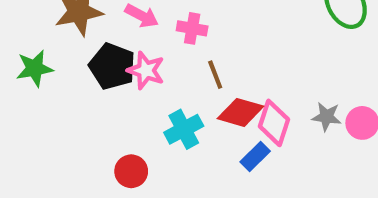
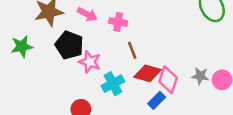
pink star: (146, 70) -> (90, 62), moved

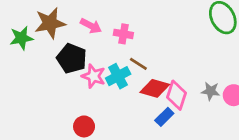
green star: (22, 46) -> (21, 38), moved
brown line: (132, 50) -> (138, 64), turned -36
cyan cross: (113, 84) -> (118, 76), moved

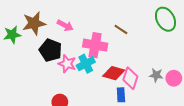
pink cross: (123, 34) -> (95, 45), moved, size x1.6
brown line: (138, 64) -> (121, 30), moved
blue rectangle: (164, 117) -> (121, 95), turned -48

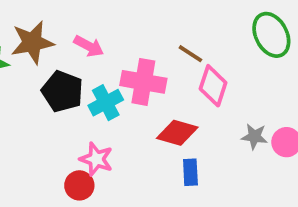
pink star: (67, 64) -> (96, 159), moved
cyan cross: (86, 64) -> (106, 103), moved
pink diamond: (130, 78) -> (213, 86), moved

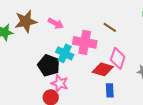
pink diamond: (213, 86) -> (118, 58), moved
black pentagon: (62, 91) -> (49, 65), moved
cyan cross: (106, 103) -> (65, 53), turned -36

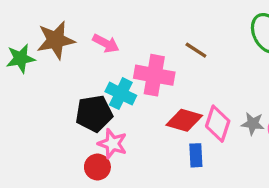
pink diamond: (118, 58) -> (218, 124), moved
black pentagon: (49, 65) -> (94, 114), turned -30

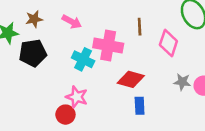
brown star: (56, 40) -> (34, 19), size x0.6
brown line: (196, 50) -> (140, 27), turned 54
black pentagon: (94, 114) -> (33, 53), moved
pink diamond: (218, 124) -> (168, 43), moved

